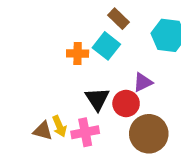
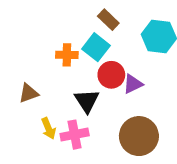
red circle: (126, 103) -> (111, 75), moved
brown triangle: (43, 131) -> (29, 93), moved, turned -35

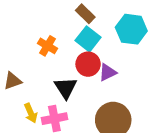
cyan square: (96, 47) -> (88, 39), moved
orange cross: (67, 55) -> (47, 46), turned 30

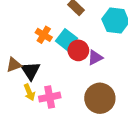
cyan square: (88, 39) -> (66, 40), moved
black triangle: (66, 88) -> (31, 71), moved

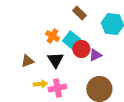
black triangle: (31, 71) -> (55, 60), moved
yellow arrow: (29, 92) -> (40, 84), turned -72

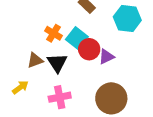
brown triangle: (27, 61) -> (35, 60), moved
yellow arrow: (40, 84) -> (20, 87), moved, turned -32

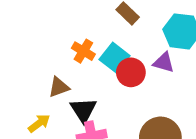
purple triangle: (106, 57) -> (164, 63), moved, turned 42
black triangle: (57, 63) -> (83, 110), moved

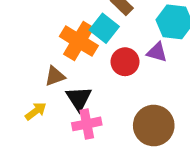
orange cross: (83, 51) -> (79, 41), size x1.6
cyan square: (115, 58) -> (104, 28), moved

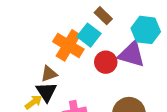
purple triangle: (157, 52) -> (132, 54), size x1.6
black triangle: (79, 98) -> (46, 92), moved

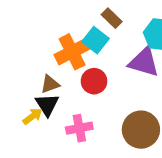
orange cross: (68, 45) -> (72, 52), turned 32
red circle: (106, 62) -> (94, 81), moved

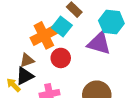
black triangle: (47, 105) -> (25, 76), turned 36
yellow arrow: (32, 116) -> (13, 85), turned -98

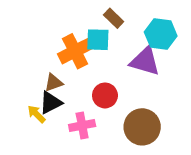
cyan square: (62, 26) -> (98, 40), turned -36
red circle: (61, 58) -> (105, 95), moved

